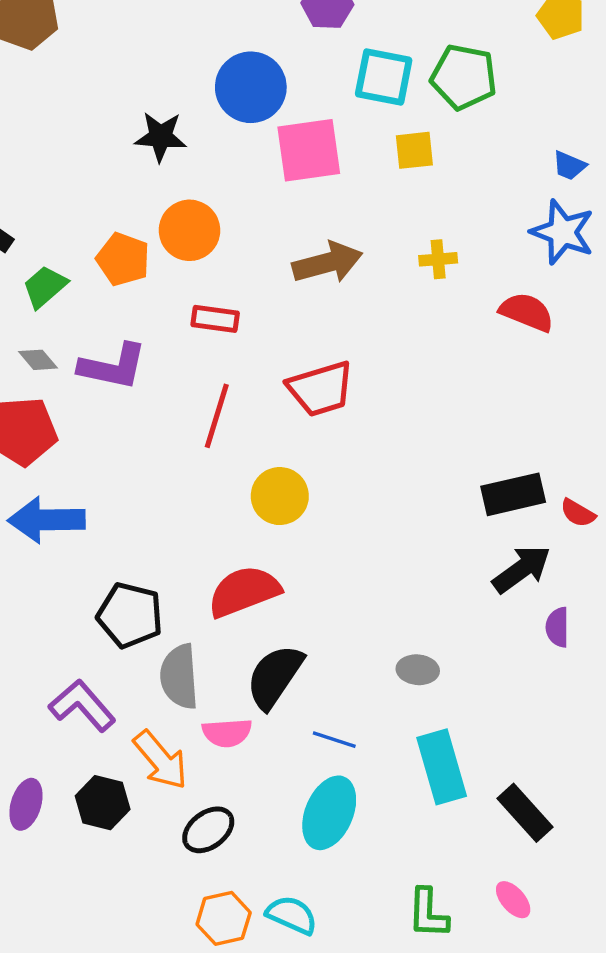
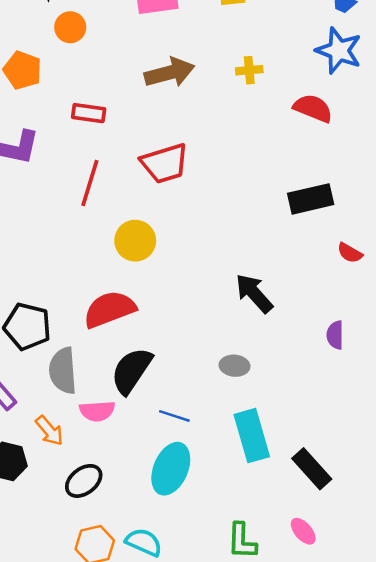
orange circle: (189, 230) -> (70, 27), moved, size x0.7
black rectangle: (513, 494) -> (311, 199), moved
black arrow: (522, 569) -> (254, 293), moved, turned -96
orange arrow: (161, 760) -> (49, 431), size x0.7

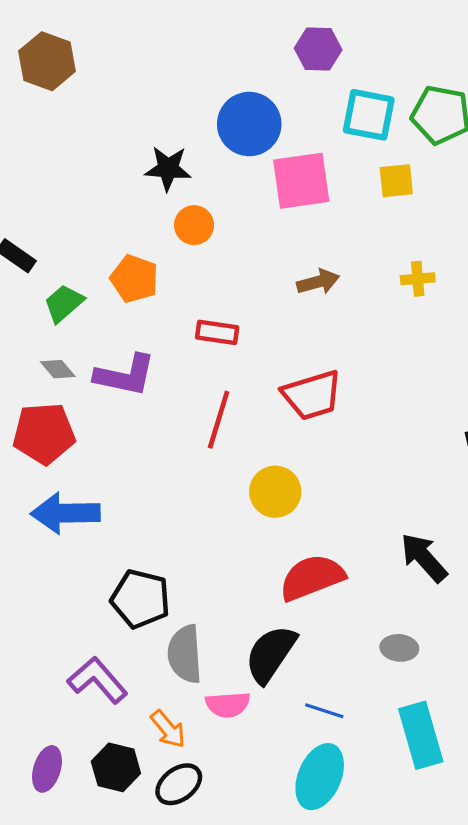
brown arrow: (170, 73) -> (318, 282), size x0.7
red semicircle: (109, 309) -> (312, 577), moved
black ellipse: (84, 481) -> (179, 784), moved

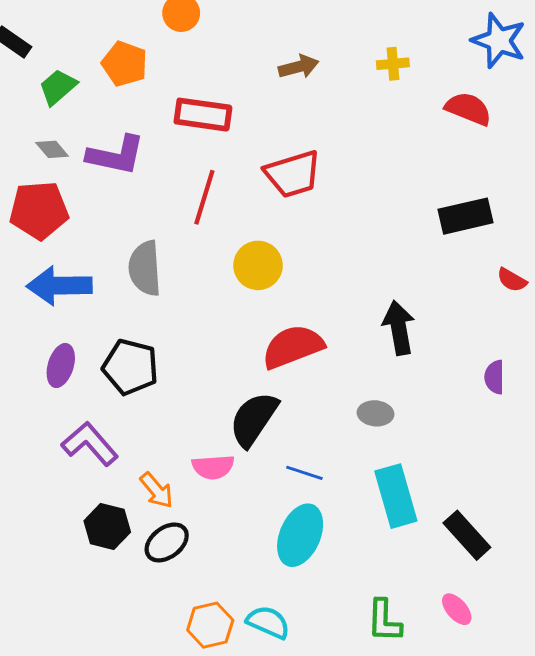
red rectangle: (217, 332) -> (203, 115), size x1.4
black arrow: (424, 558) -> (399, 328), turned 32
gray semicircle: (185, 654) -> (145, 268), moved
purple ellipse: (47, 769) -> (61, 365), moved

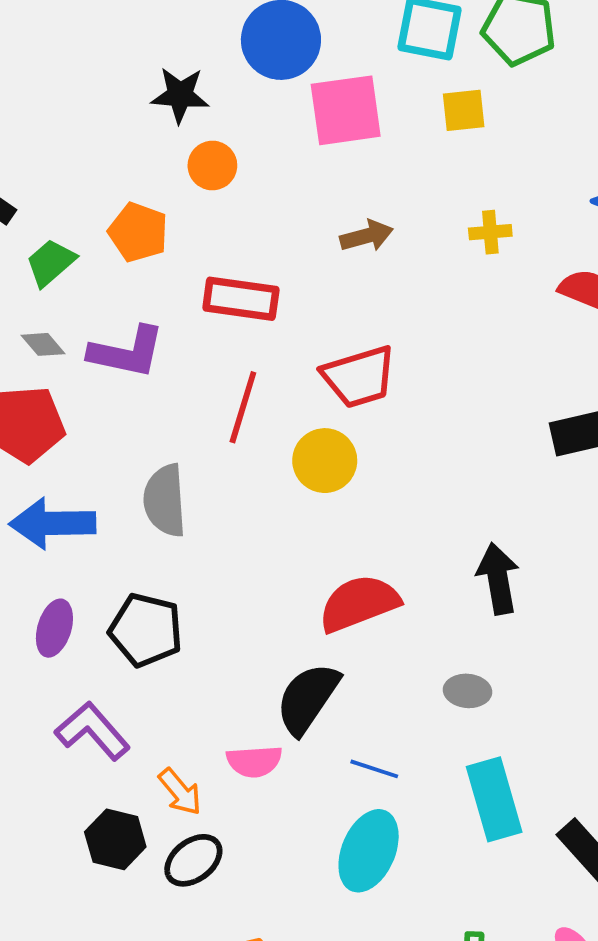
yellow circle: (258, 265) -> (325, 461), moved

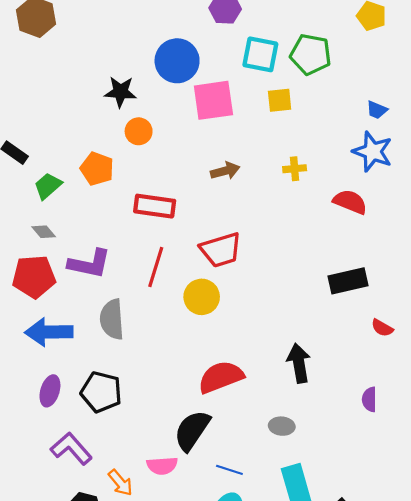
purple L-shape: (127, 352) -> (89, 264), moved

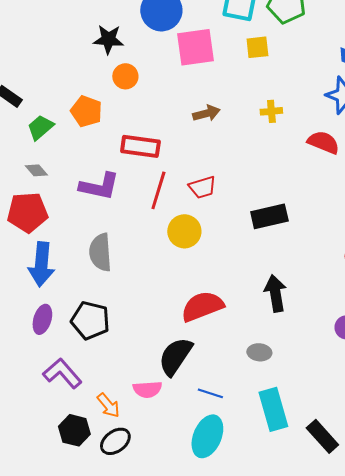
red trapezoid: (221, 250) -> (202, 187), size x0.7
purple L-shape: (89, 264) -> (99, 186), moved
red line: (156, 267) -> (158, 190), moved
black rectangle: (348, 281) -> (269, 216), moved
blue arrow: (49, 332) -> (41, 264), turned -84

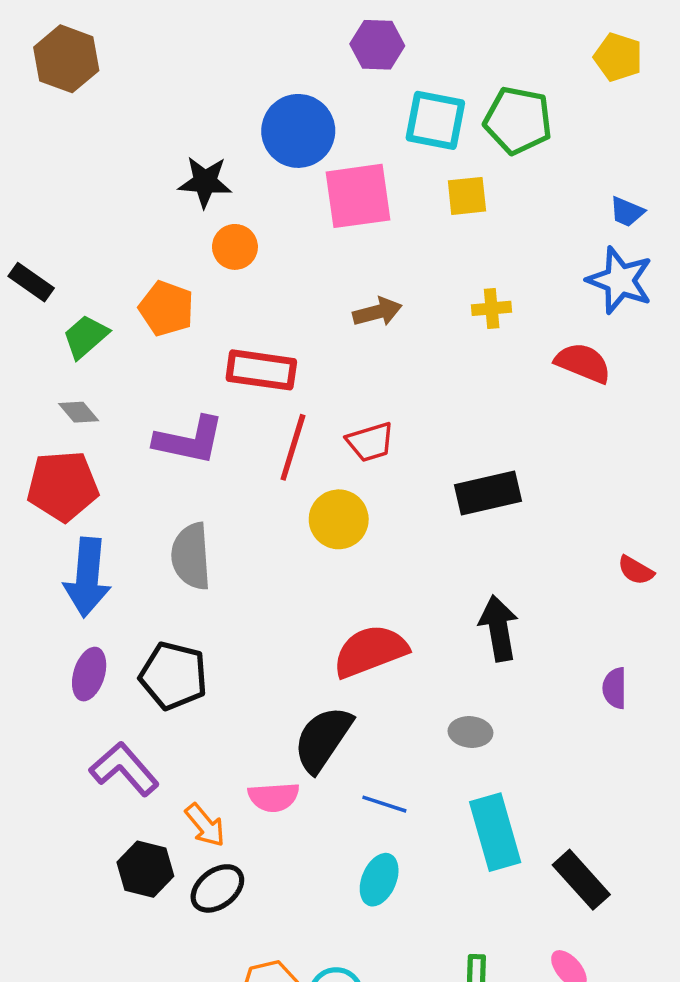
cyan ellipse: (207, 436) -> (379, 880), size x0.7

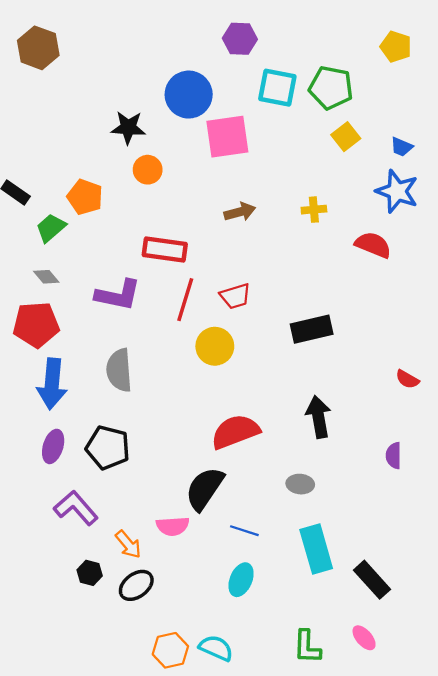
yellow square: (467, 196) -> (346, 137), moved, turned -32
orange pentagon: (166, 308) -> (85, 197), moved
black hexagon: (145, 869) -> (90, 573), size x0.7

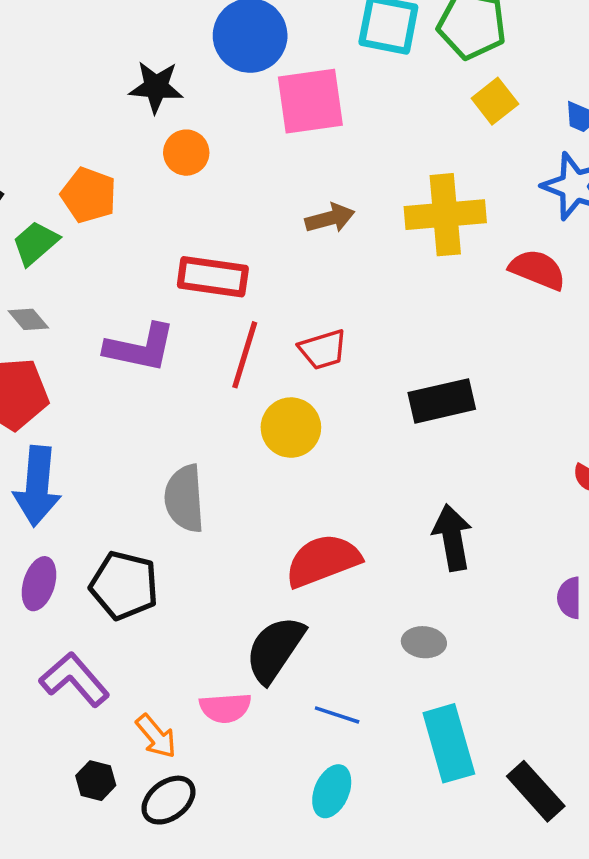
yellow cross: (314, 210) -> (445, 215), size x2.0
gray semicircle: (119, 370) -> (184, 499), moved

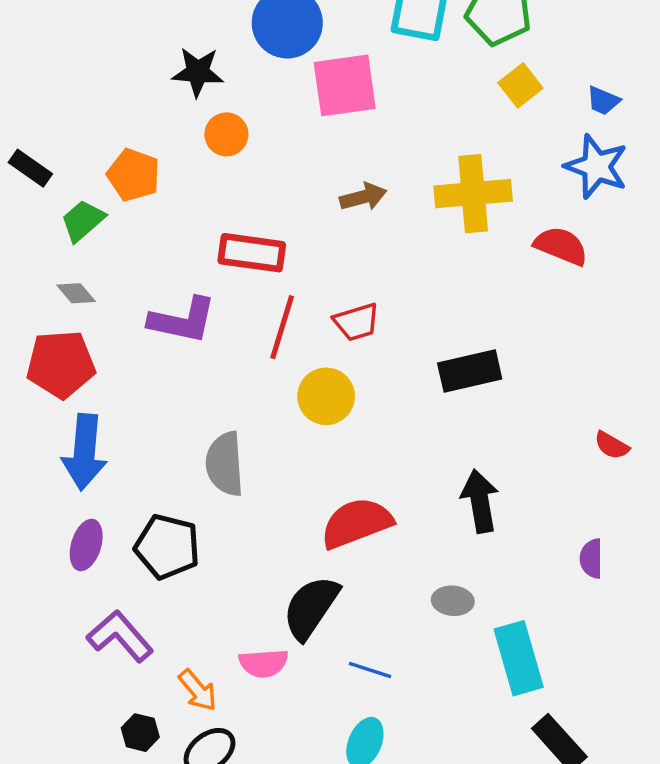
cyan rectangle: (449, 743) -> (519, 658), moved

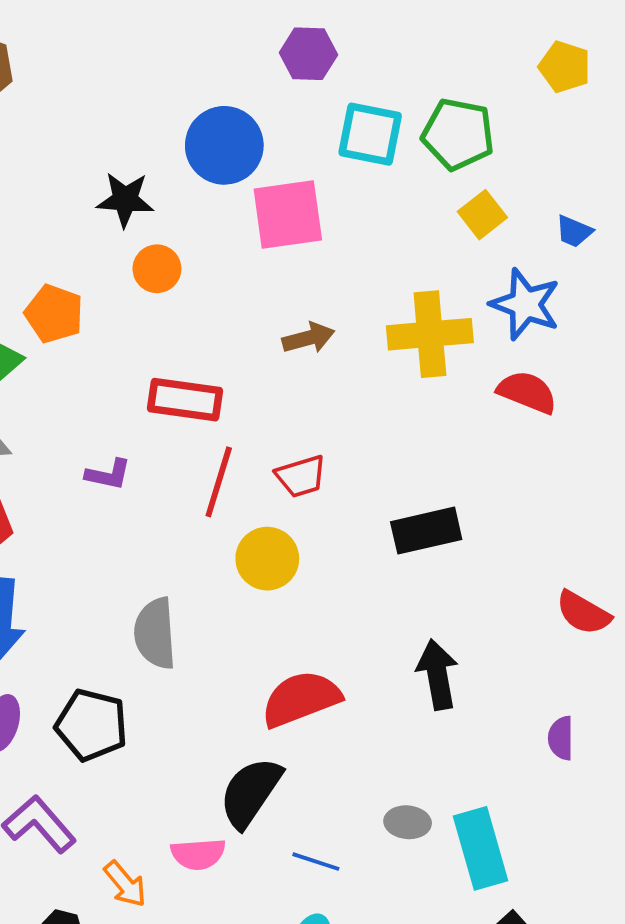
blue star: (596, 167) -> (525, 304), moved
purple L-shape: (182, 320) -> (108, 474), size x0.6
red semicircle: (612, 445) -> (583, 613), size x1.4
gray ellipse: (453, 601) -> (408, 822), moved

